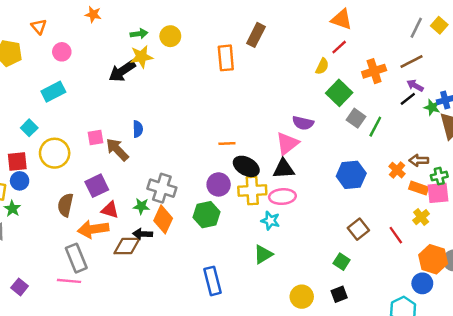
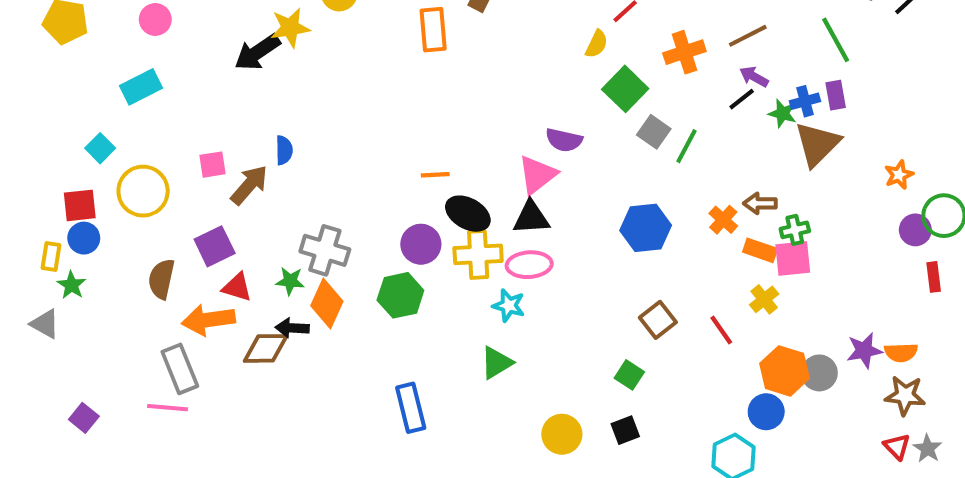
brown arrow: (117, 150) -> (249, 185), turned 85

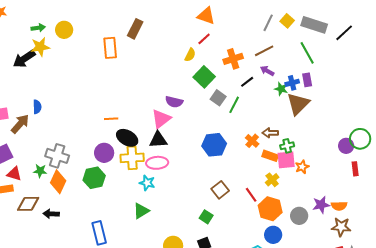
black line: (742, 99) -> (247, 82), moved
orange star: (899, 175) -> (302, 167), moved
black arrow: (292, 328) -> (51, 214), moved
orange hexagon: (785, 371) -> (270, 209), moved

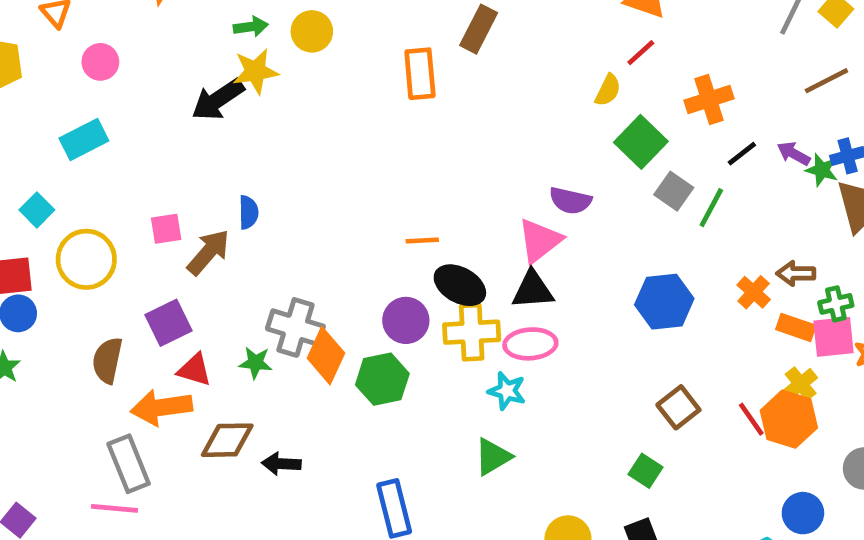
brown line: (264, 51) -> (826, 81), moved
purple arrow: (267, 71) -> (794, 154), moved
orange diamond: (58, 182) -> (326, 356), moved
orange hexagon: (270, 209) -> (789, 419), moved

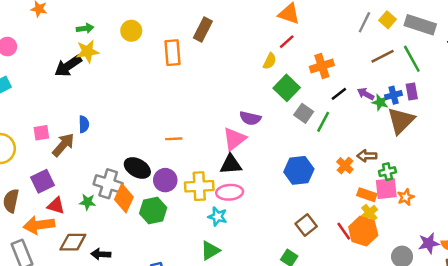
yellow circle: (312, 31) -> (131, 31), moved
black ellipse: (460, 285) -> (137, 168), moved
orange rectangle: (796, 327) -> (367, 195), moved

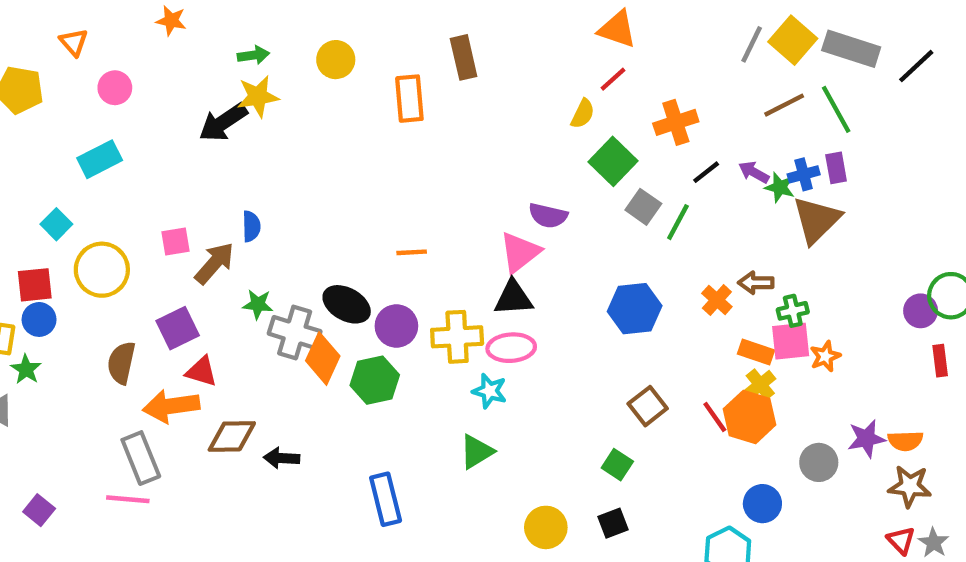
yellow square: (387, 20) -> (793, 40), size x1.5
brown rectangle: (203, 30) -> (464, 57), turned -40
green star: (88, 202) -> (258, 304), moved

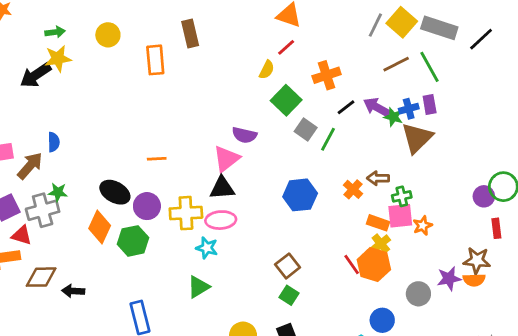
purple arrow: (754, 172) -> (377, 107), size x1.4
gray cross: (295, 332) -> (43, 210), moved, turned -32
brown square: (648, 406) -> (288, 266), moved
brown star: (910, 486) -> (477, 260), moved

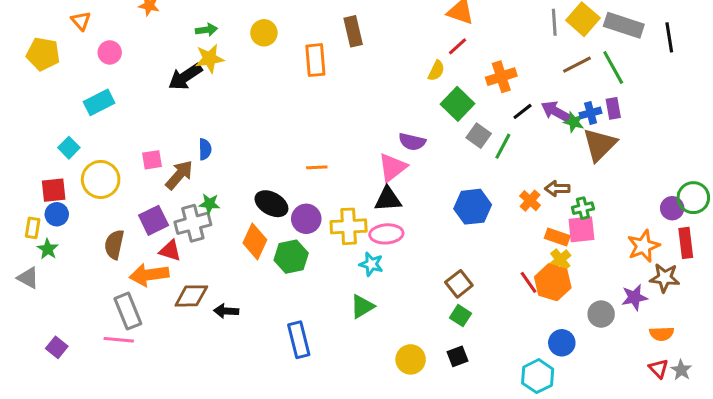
gray line: (375, 25) -> (554, 22), turned -30
black line: (481, 39) -> (669, 37), turned -56
orange star: (423, 226) -> (643, 246), moved, size x1.5
red rectangle: (496, 228) -> (686, 243), size x1.4
orange semicircle: (474, 280) -> (662, 334), moved

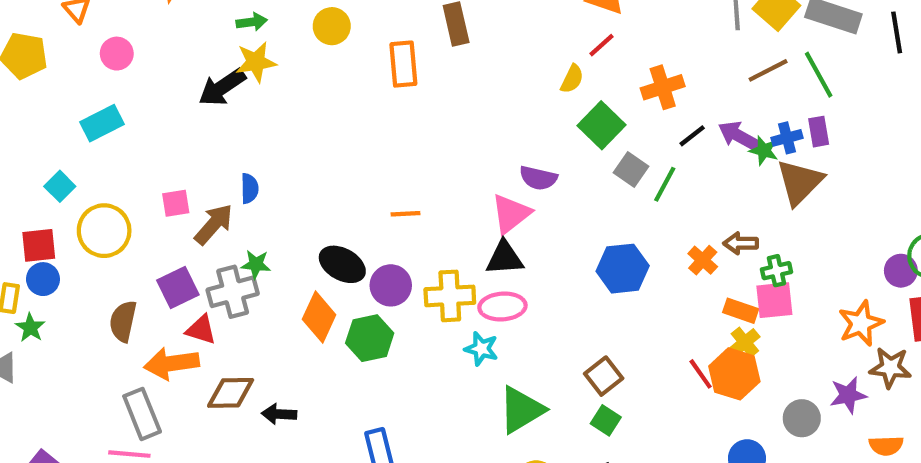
green triangle: (362, 306) -> (521, 410), moved, size x1.4

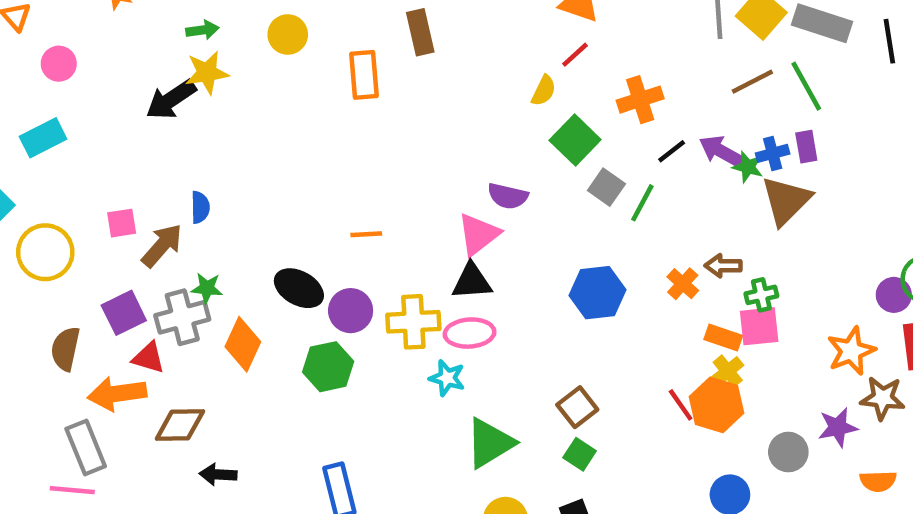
orange diamond: (319, 317) -> (243, 344), moved
black arrow: (279, 414) -> (218, 474), moved

